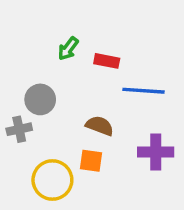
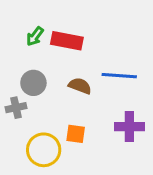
green arrow: (68, 49) -> (35, 36), moved
red rectangle: (107, 61) -> (67, 41), moved, size x1.5
brown semicircle: (100, 126) -> (80, 86), moved

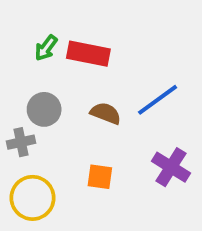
blue line: (119, 76) -> (158, 100), turned -40
purple cross: (129, 127) -> (171, 167), turned 32
yellow circle: (44, 150) -> (33, 198), moved

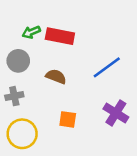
green arrow: (46, 48) -> (31, 32), turned 30
gray circle: (44, 109) -> (18, 61), moved
brown semicircle: (106, 113) -> (56, 76), moved

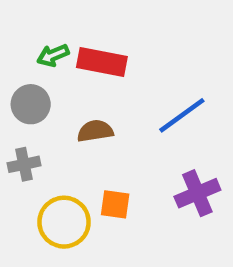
brown semicircle: (56, 76) -> (95, 131), turned -30
purple cross: (116, 113) -> (197, 193), turned 35
yellow circle: (22, 134) -> (64, 222), moved

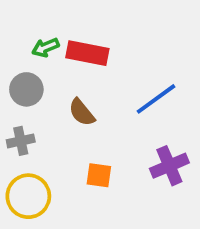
brown semicircle: (95, 131) -> (82, 112), turned -120
yellow circle: (64, 222) -> (28, 196), moved

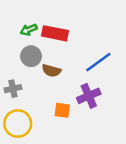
gray circle: (26, 89) -> (31, 56), moved
brown semicircle: (82, 112) -> (51, 71), turned -36
purple cross: (169, 166) -> (89, 96), moved

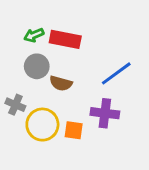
gray cross: (13, 89) -> (15, 105), turned 35
purple cross: (89, 96) -> (105, 113), turned 30
yellow circle: (18, 124) -> (42, 125), moved

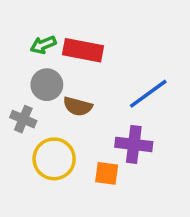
gray cross: (15, 105) -> (23, 119), moved
orange square: (74, 130) -> (107, 173), moved

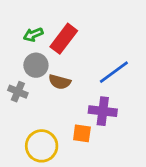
red rectangle: (83, 50) -> (64, 39), turned -64
yellow circle: (54, 159) -> (42, 146), moved

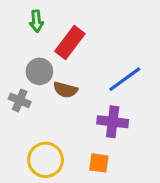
green arrow: (33, 35) -> (36, 21), moved, turned -72
orange square: (82, 133) -> (99, 163), moved

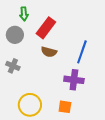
gray circle: (39, 71) -> (15, 35), moved
blue line: (125, 79) -> (82, 52), turned -35
brown semicircle: (65, 90) -> (49, 52), moved

